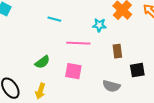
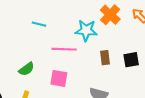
cyan star: (99, 25) -> (86, 30), size x1.5
black square: (137, 70) -> (131, 60), moved

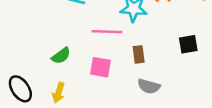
brown rectangle: (105, 58) -> (139, 54), moved

